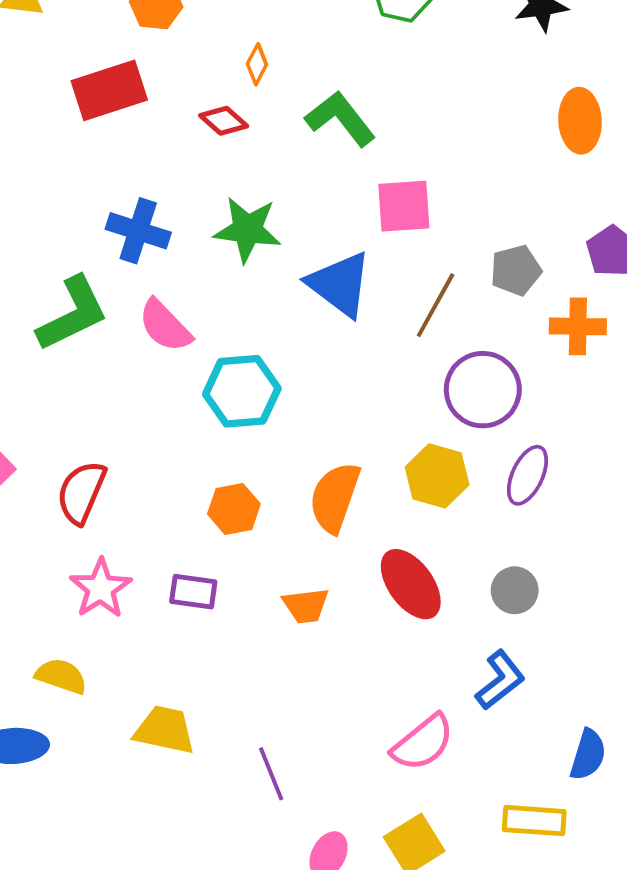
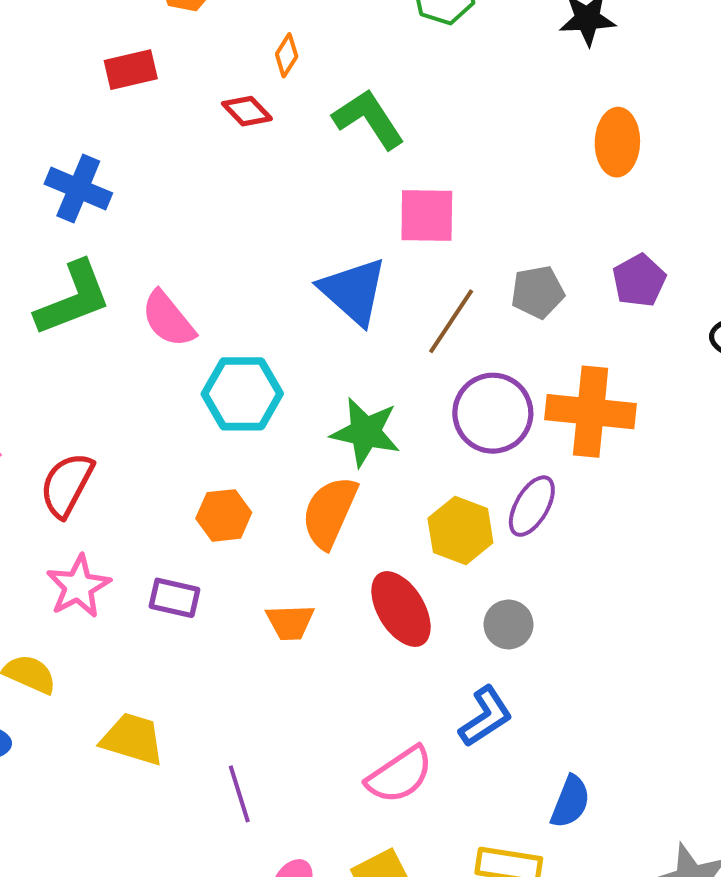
red rectangle: (109, 90) -> (131, 70), size x0.7
green star: (247, 230) -> (365, 432), moved
blue cross: (138, 231) -> (78, 189), moved
orange cross: (578, 326) -> (591, 412), moved, size x1.5
yellow hexagon: (437, 476) -> (460, 530), moved

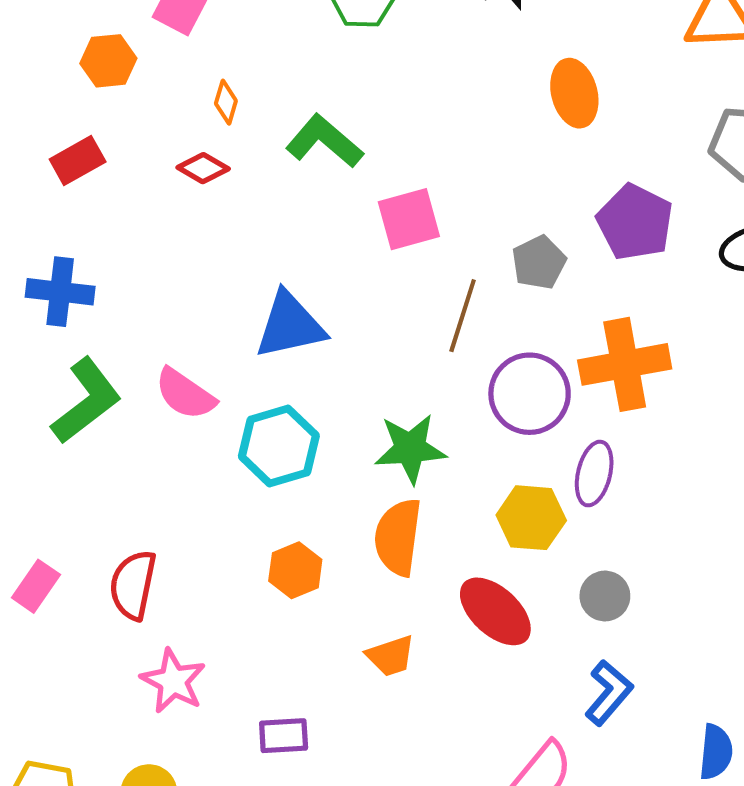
purple pentagon: (639, 280) -> (635, 222), size x1.4
blue triangle: (353, 291) -> (290, 325), moved, turned -38
purple rectangle: (174, 598) -> (284, 736), moved

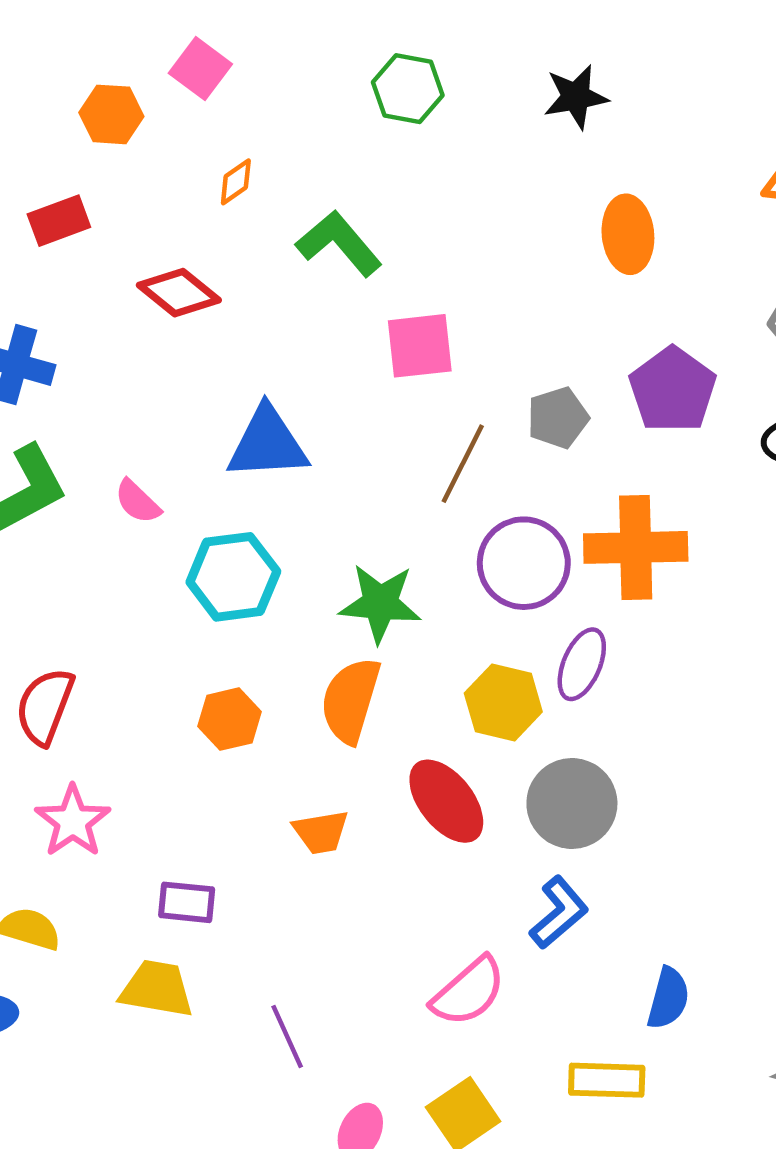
orange diamond: (226, 102) -> (236, 182), turned 30
red diamond: (203, 168) -> (179, 293), moved, size x1.4
pink semicircle: (185, 394) -> (138, 502), size x0.7
gray circle: (605, 596) -> (572, 804), size x1.6

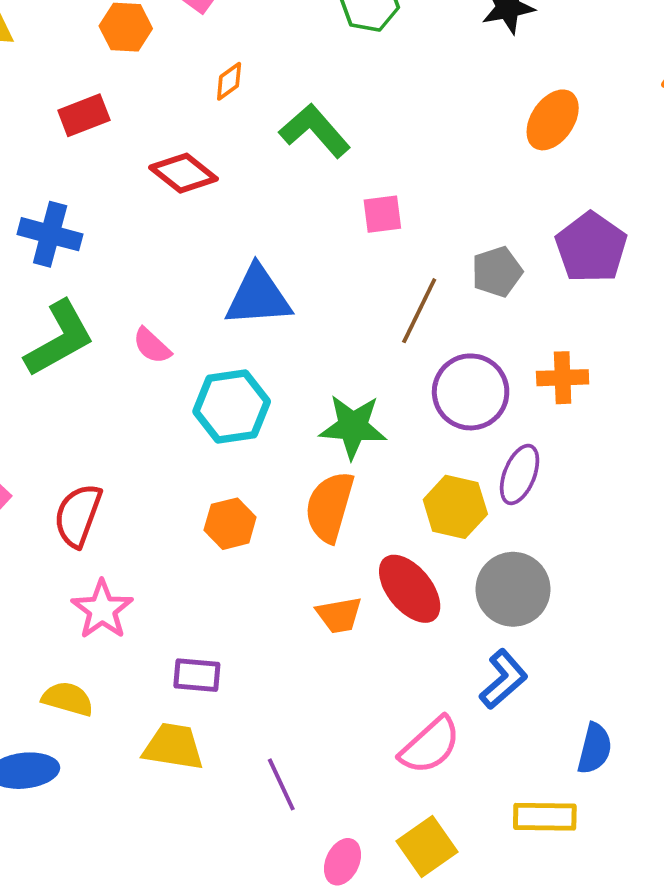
orange ellipse: (628, 234) -> (553, 120), turned 40
pink square: (420, 346) -> (382, 214), size x0.7
orange cross: (636, 547) -> (563, 378), size x0.6
orange trapezoid: (321, 832) -> (339, 615), moved

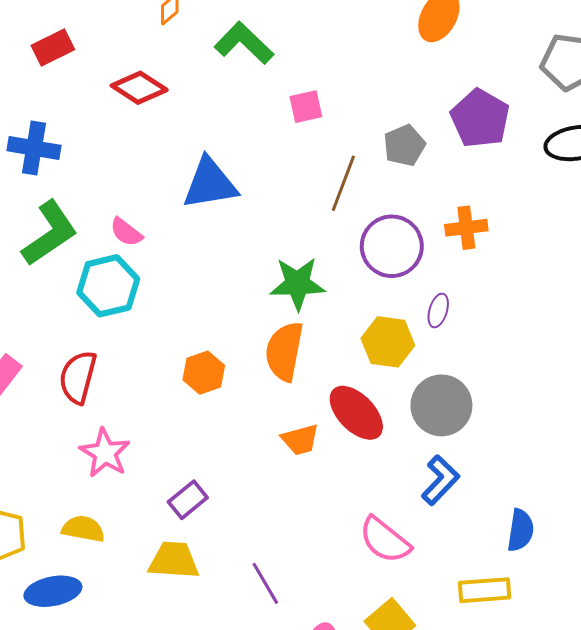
cyan hexagon: (232, 406) -> (108, 286), moved
purple ellipse: (520, 474) -> (438, 311), size x0.7
purple rectangle: (197, 675) -> (188, 500), turned -39
pink semicircle: (430, 745) -> (385, 540), turned 86

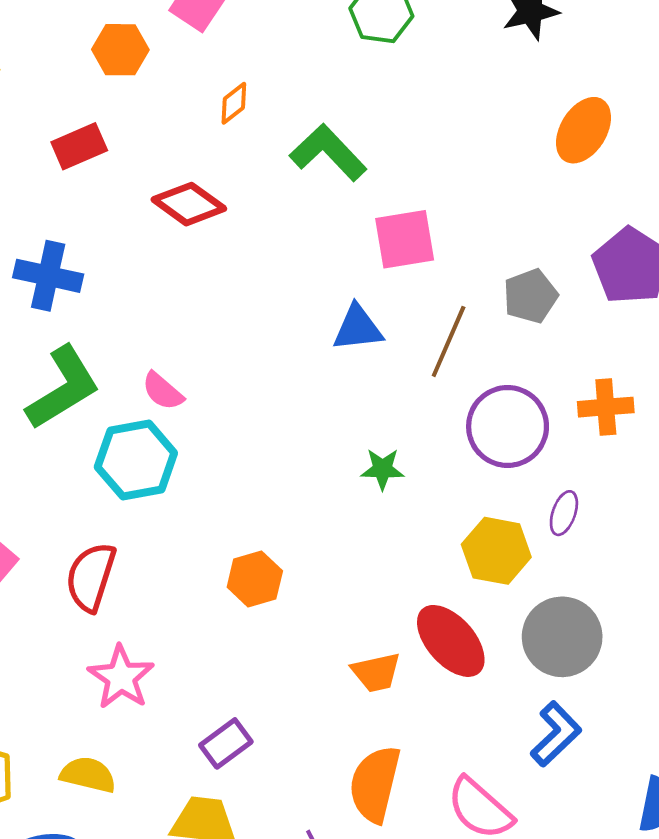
pink square: (306, 107) -> (405, 239), size x1.4
blue triangle: (210, 183) -> (358, 328), moved, size x0.7
green star: (298, 284) -> (382, 469), size x0.6
orange semicircle: (284, 351) -> (375, 784), moved

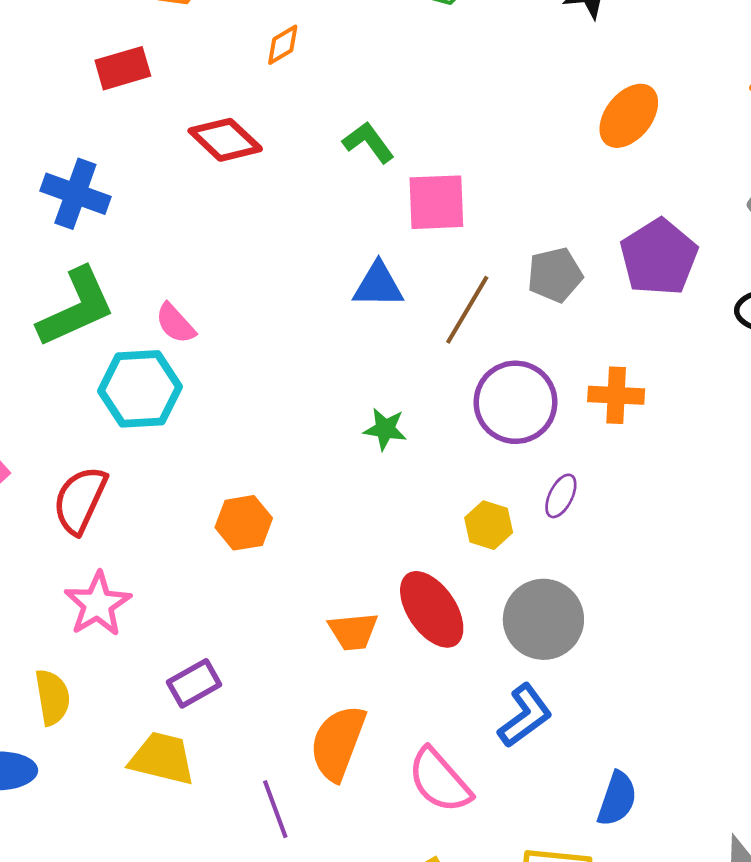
green L-shape: (328, 153) -> (369, 142), moved, size x0.7
yellow hexagon: (496, 551) -> (489, 525), size x0.7
yellow semicircle: (88, 775) -> (52, 697), turned 60

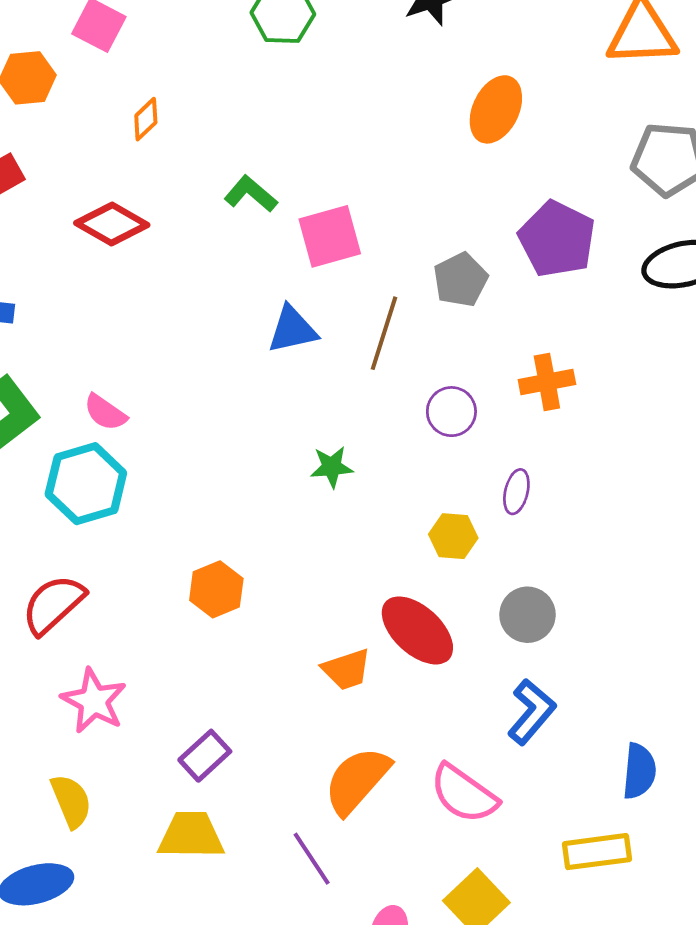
purple circle: (516, 402) -> (451, 412), size x0.6
red semicircle: (80, 500) -> (53, 604), turned 36
gray circle: (543, 619) -> (528, 615), size x0.7
orange semicircle: (338, 743) -> (357, 780), turned 34

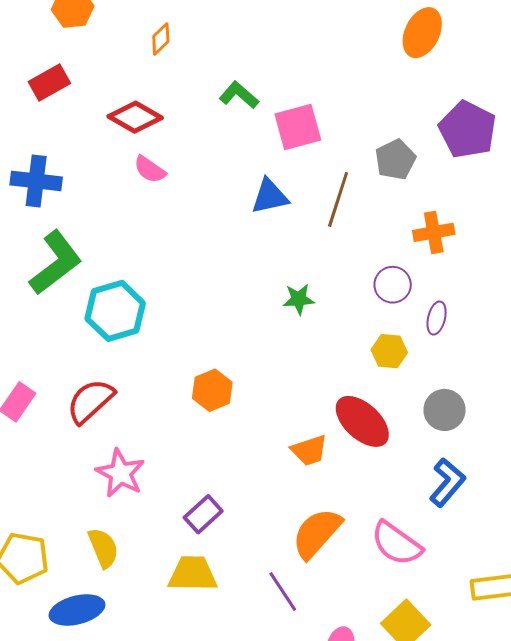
orange cross: (547, 382) -> (434, 232), moved
pink semicircle: (105, 412) -> (150, 169), moved
purple circle: (451, 412) -> (393, 285), moved

